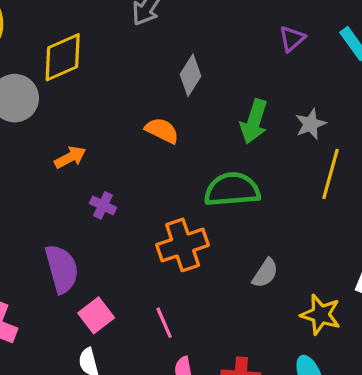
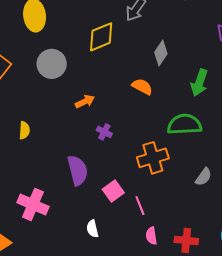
yellow diamond: (63, 57) -> (101, 37), moved
pink square: (96, 315) -> (113, 191), moved

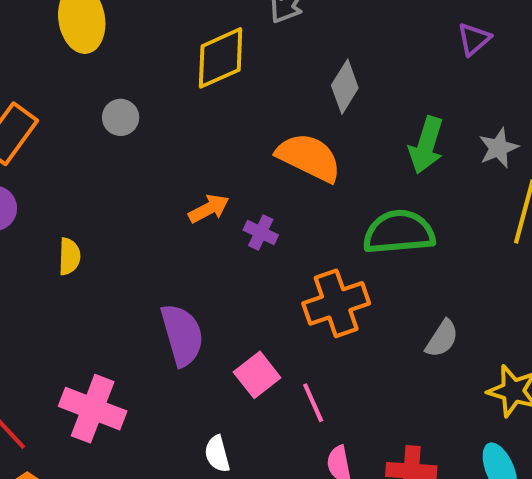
gray circle: (52, 64) -> (121, 117), size x0.6
orange semicircle: (142, 87) -> (309, 157), size x1.5
orange arrow: (85, 102) -> (209, 209), moved
purple cross: (104, 132) -> (261, 232), moved

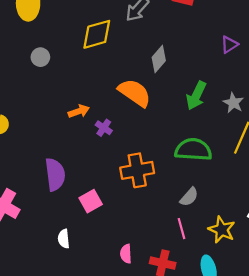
gray star: (498, 148) -> (233, 103), turned -30
green semicircle: (399, 232) -> (193, 150), moved
pink line: (313, 403) -> (182, 229), moved

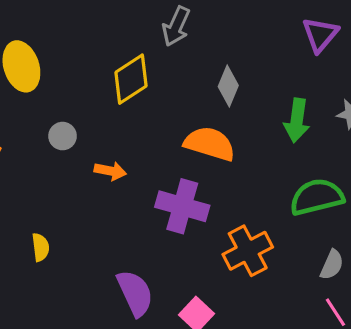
purple triangle: (229, 45) -> (320, 35), size x1.4
orange arrow: (79, 111) -> (110, 171), moved, turned 48
purple cross: (104, 128) -> (182, 206), size x2.0

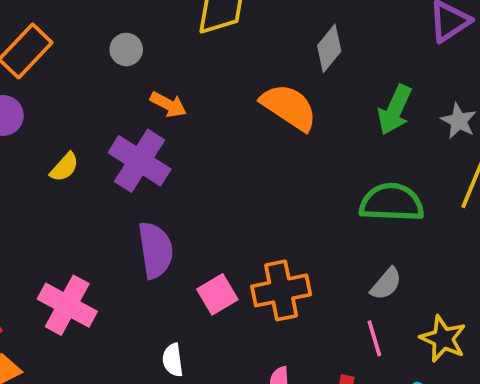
purple cross: (182, 206) -> (140, 161), moved
yellow semicircle: (40, 247) -> (64, 167), turned 32
orange cross: (248, 251) -> (281, 290), moved

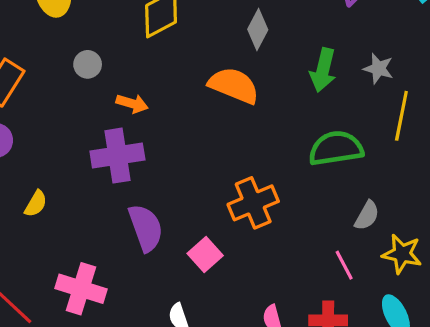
purple cross: (140, 161) -> (117, 156), turned -30
yellow semicircle: (64, 167) -> (36, 204), moved
gray semicircle: (386, 284) -> (367, 216), moved
orange cross: (281, 290) -> (253, 203), moved

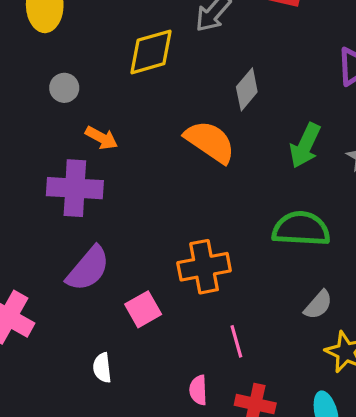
purple semicircle: (146, 228) -> (88, 269), turned 48
pink line: (344, 265) -> (236, 341), moved

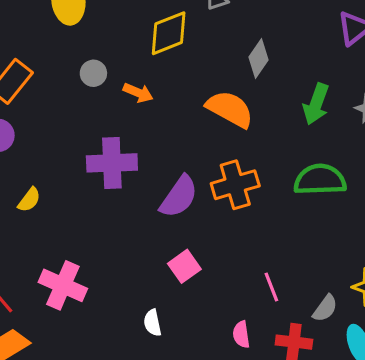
orange arrow: (101, 138) -> (138, 93), moved
orange cross: (204, 267) -> (235, 185), moved
purple semicircle: (88, 269) -> (179, 197), moved
gray semicircle: (318, 305) -> (325, 308), moved

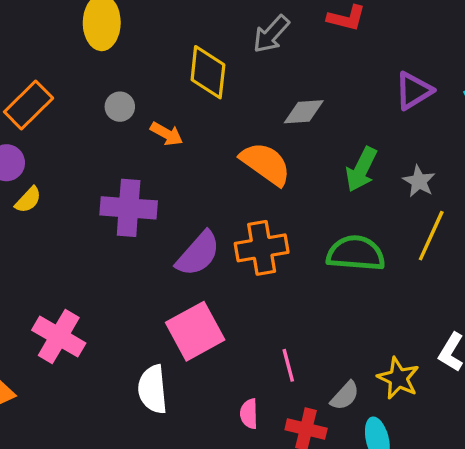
yellow diamond: (169, 33) -> (208, 72), turned -69
gray diamond: (259, 59) -> (304, 112), turned 45
yellow semicircle: (29, 200) -> (28, 200), moved
pink square: (184, 266) -> (195, 331), size x1.6
white semicircle: (152, 323) -> (153, 389), size x1.6

